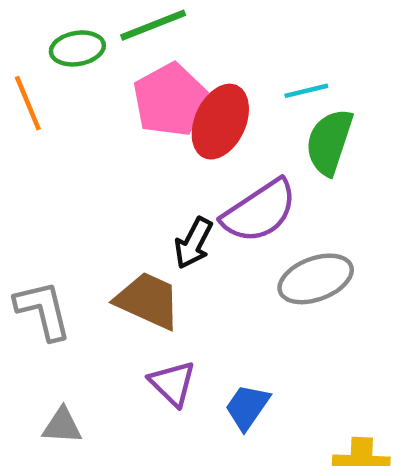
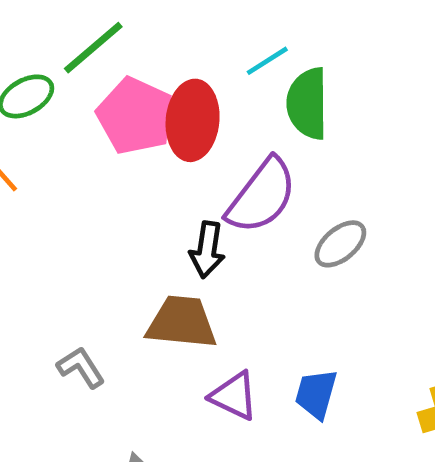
gray ellipse: (316, 279) -> (340, 244), size x0.7
gray L-shape: (43, 310) -> (81, 367), size x0.7

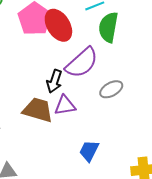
red ellipse: (193, 120) -> (58, 25), turned -48
purple triangle: (234, 396) -> (65, 105), moved, turned -45

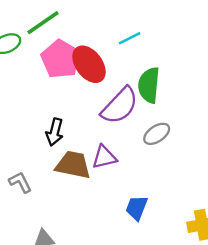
green semicircle: (108, 27) -> (149, 85), moved
black arrow: (54, 81) -> (55, 132), moved

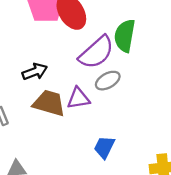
black arrow: (55, 132) -> (35, 72), turned -130
gray ellipse: (157, 134) -> (108, 81), moved

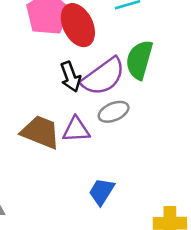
black arrow: (35, 72) -> (71, 77), moved, turned 85

